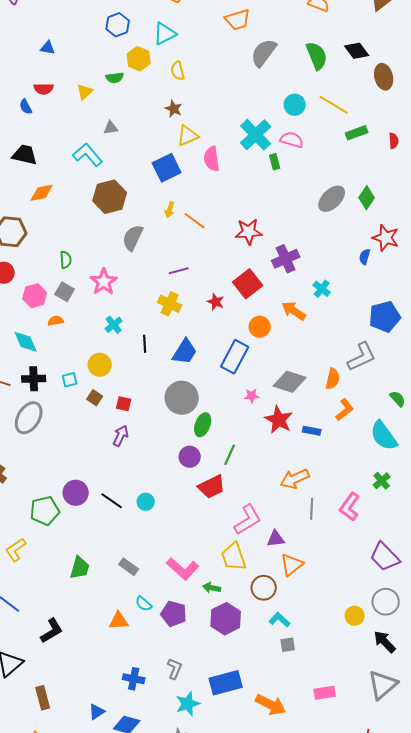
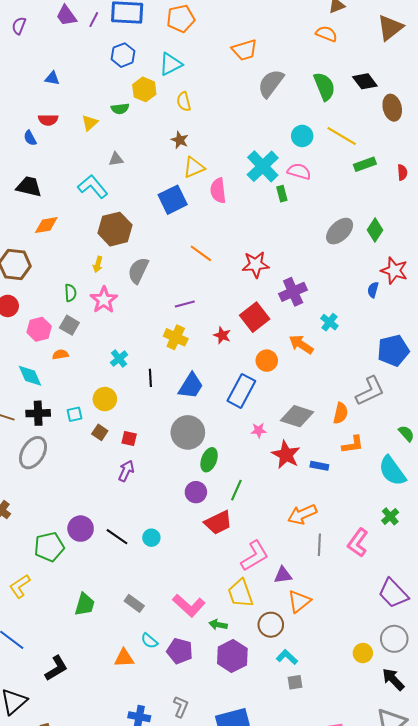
yellow arrow: (170, 210) -> (98, 264), moved
pink star: (104, 282) -> (104, 300), moved
orange L-shape: (345, 410) -> (353, 445), turned 30

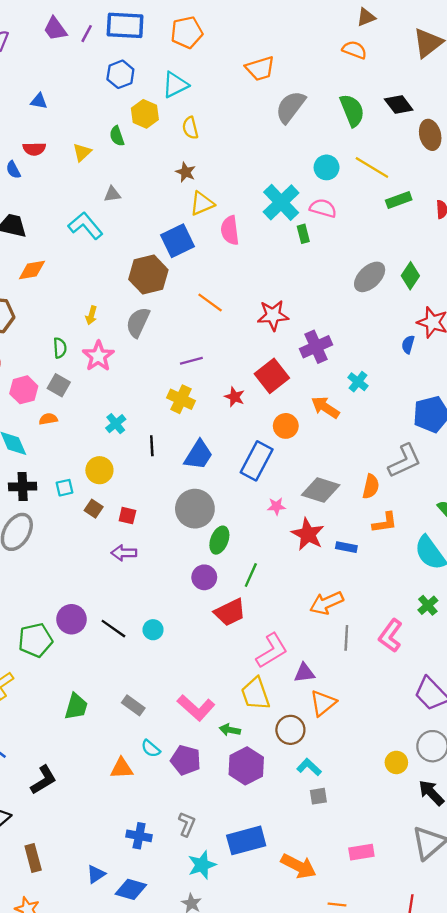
green semicircle: (120, 109) -> (117, 136), turned 78
brown hexagon: (115, 229) -> (148, 275), moved
purple arrow: (126, 471) -> (124, 553), turned -115

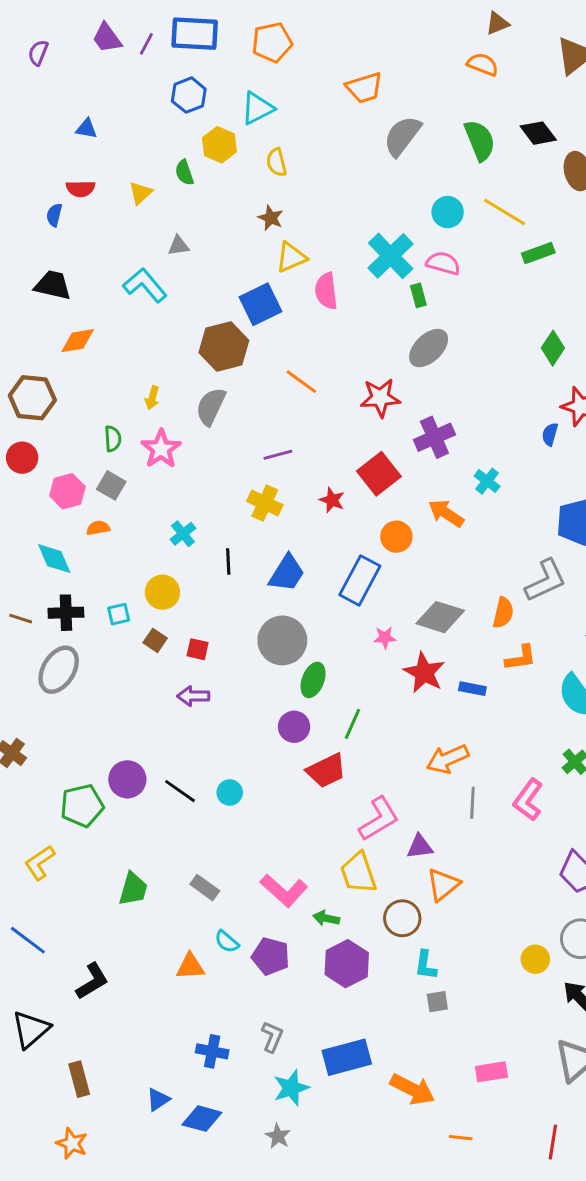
blue semicircle: (13, 170) -> (54, 215), turned 42
gray ellipse: (370, 277) -> (429, 348), moved
cyan L-shape: (309, 767) -> (426, 965), turned -125

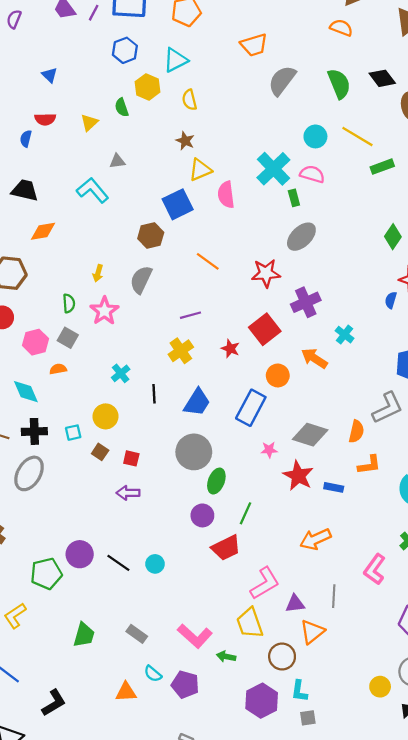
blue triangle: (86, 129) -> (49, 75), turned 35
brown hexagon: (224, 347) -> (151, 236), size x0.7
yellow cross: (265, 503) -> (181, 351), turned 30
gray line: (472, 803) -> (334, 596), moved
purple hexagon: (347, 964) -> (262, 701), moved

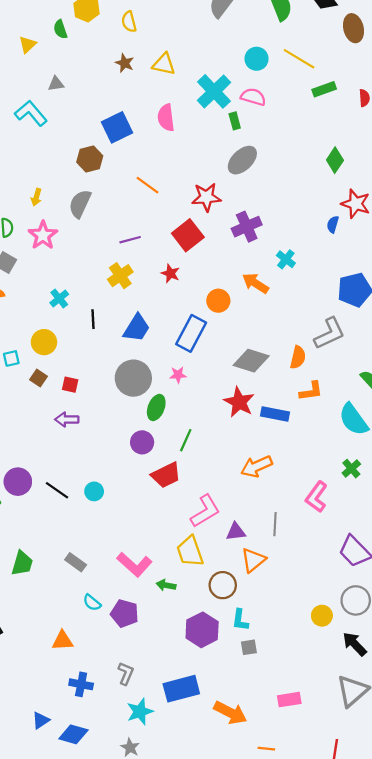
yellow triangle: (200, 170) -> (164, 64), moved, turned 35
red square: (265, 329) -> (188, 235), moved
pink star: (269, 450) -> (178, 375), moved
blue rectangle: (334, 487) -> (275, 414), size x1.4
orange triangle: (126, 692) -> (63, 641), moved

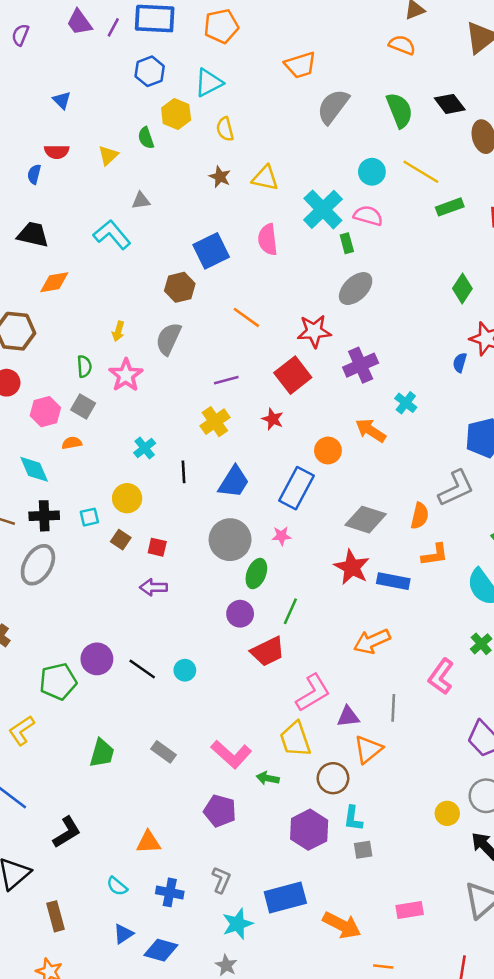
cyan semicircle: (92, 603) -> (117, 886), moved

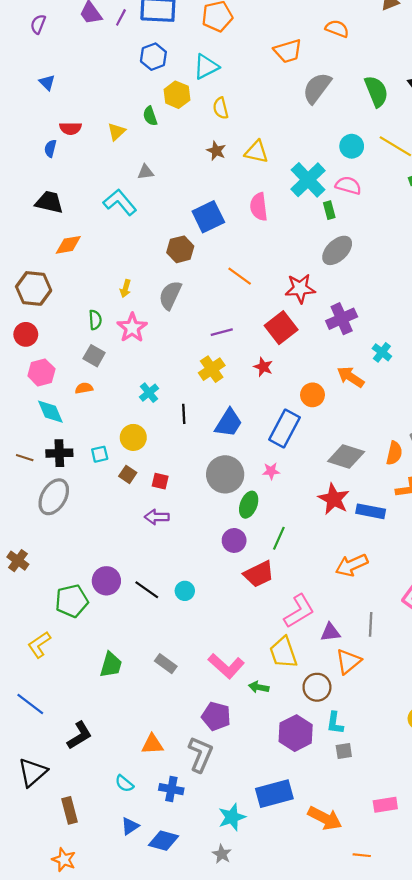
orange semicircle: (402, 45) -> (337, 29), moved
blue triangle: (62, 100) -> (47, 82), moved
pink hexagon: (45, 412) -> (41, 372), moved
gray L-shape: (221, 880) -> (200, 754), moved, size x1.5

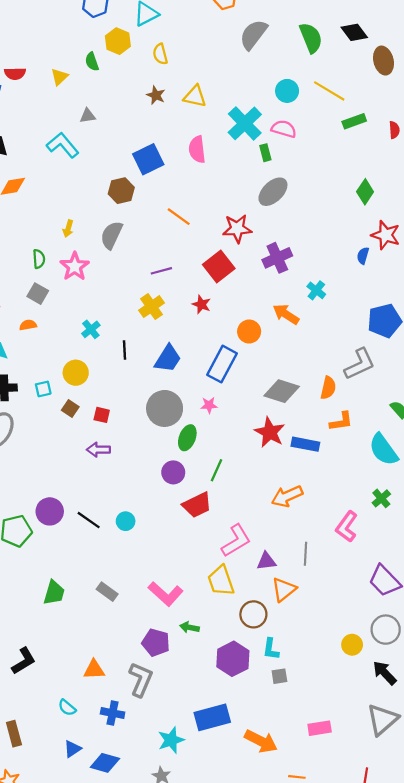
green arrow: (259, 687) -> (189, 627), moved

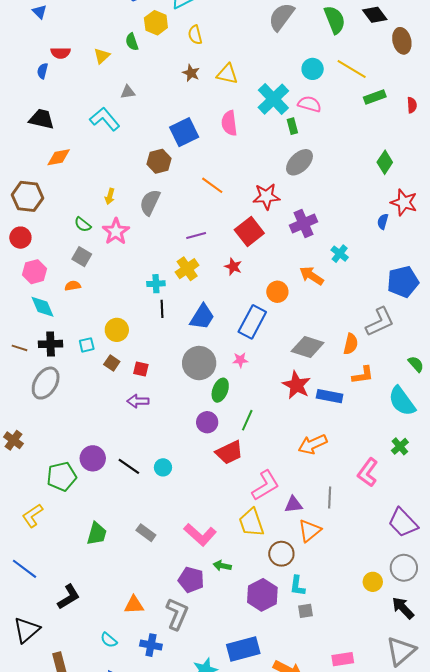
green semicircle: (39, 259) -> (83, 224), turned 132
cyan cross: (91, 329) -> (156, 284), moved, turned 36

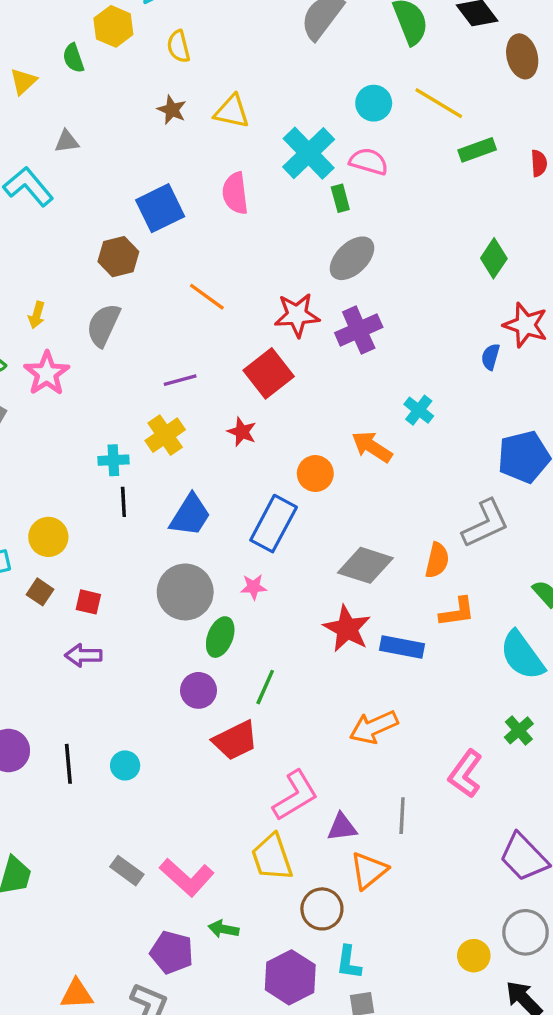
purple cross: (304, 223) -> (359, 330), moved
black line: (129, 466) -> (68, 764), turned 50
gray rectangle: (146, 533) -> (127, 871), moved

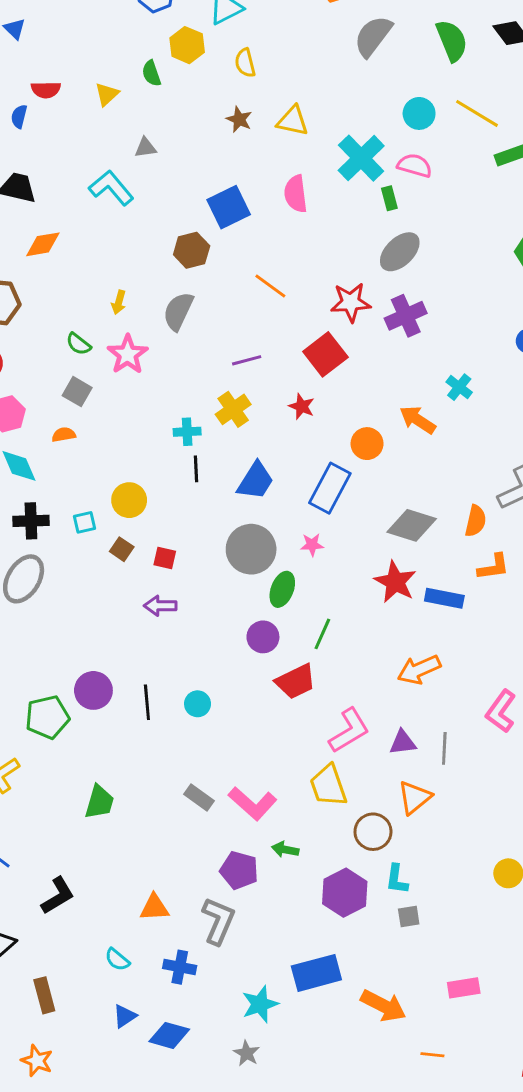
purple triangle: (342, 827) -> (403, 742), moved

